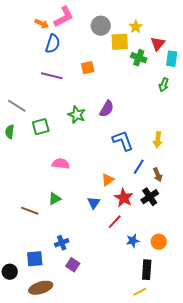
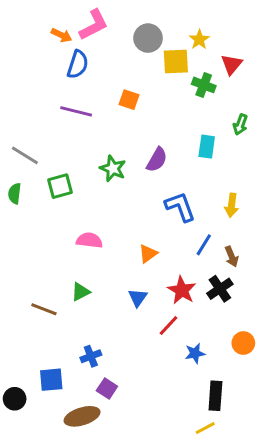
cyan rectangle: (172, 59) -> (207, 147), moved
orange square: (88, 68) -> (129, 100), turned 32
orange triangle: (108, 180) -> (148, 254), moved
orange circle: (159, 242) -> (243, 343), moved
brown ellipse: (41, 288) -> (82, 416), moved

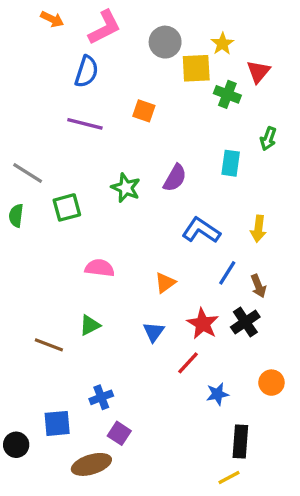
orange arrow: (62, 35) -> (52, 19), moved
blue L-shape: (180, 207) -> (201, 230), turned -36

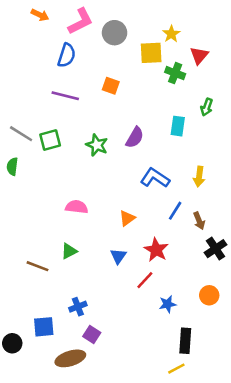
gray circle: (165, 42) -> (115, 33), moved
green square: (67, 207) -> (50, 140), moved
black cross: (245, 322) -> (216, 249), moved

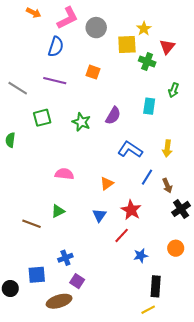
gray line: (21, 134) -> (18, 88), moved

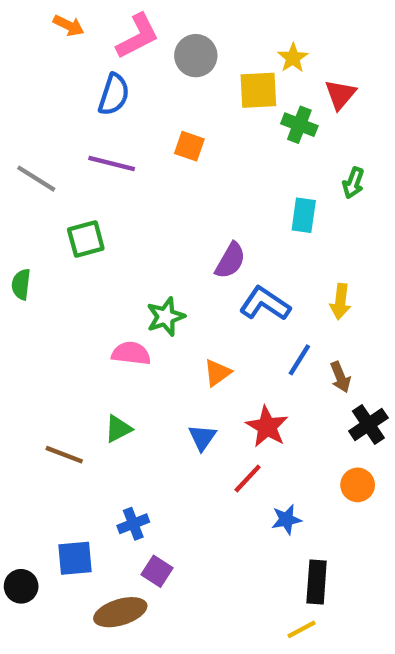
purple semicircle: (113, 116) -> (230, 261), moved
green star: (81, 122) -> (166, 317), moved, turned 30
orange circle: (176, 248) -> (358, 485), moved

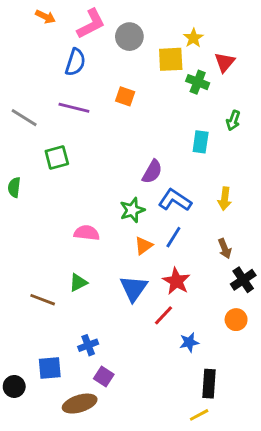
green star: (166, 317) -> (132, 210), moved
blue line: (299, 360) -> (173, 237), moved
blue triangle: (202, 437) -> (134, 288), size x1.5

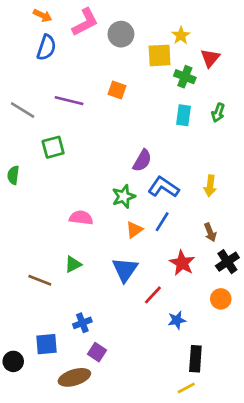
blue semicircle: (75, 62) -> (46, 47), moved
cyan rectangle: (201, 142) -> (183, 115), moved
red star: (176, 281) -> (182, 263), moved

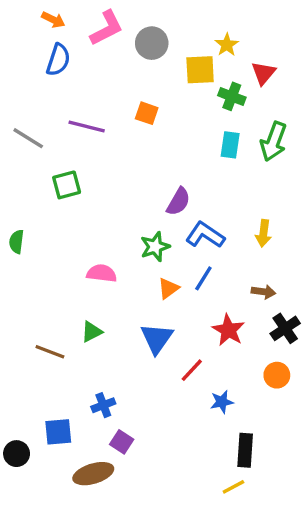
green arrow: (218, 113) -> (274, 142), size x1.6
green semicircle: (13, 175) -> (17, 242), moved
brown arrow: (210, 232) -> (264, 292), turned -60

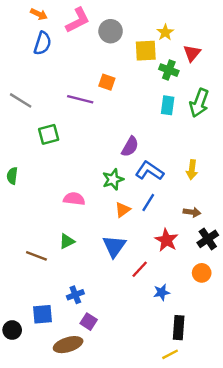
purple line: (87, 127) -> (80, 99), moved

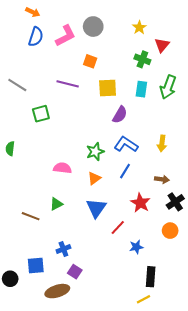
pink L-shape: (78, 20) -> (66, 36), moved
yellow square: (146, 51) -> (108, 88), moved
orange square: (107, 82) -> (90, 61), moved
purple semicircle: (130, 147) -> (120, 115), moved
orange triangle: (123, 210) -> (94, 178), moved

